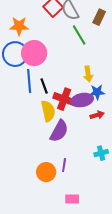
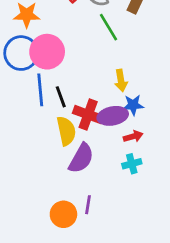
cyan cross: (101, 153) -> (132, 164), moved

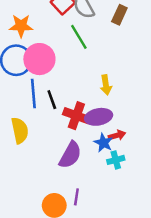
green line: (109, 27) -> (79, 37), moved
blue star: (133, 105) -> (103, 143), moved, turned 30
yellow semicircle: (66, 131) -> (20, 130), moved

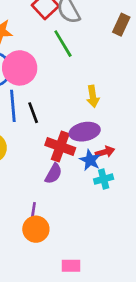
brown rectangle: (119, 15) -> (121, 25), moved
red cross: (76, 116) -> (60, 147), moved
purple semicircle: (70, 155) -> (53, 174), size x0.7
purple line: (76, 197) -> (33, 212), moved

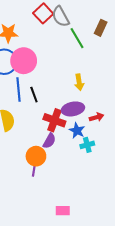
green line: (63, 44) -> (77, 38), moved
red arrow: (105, 152) -> (97, 117), moved
orange circle: (36, 229) -> (36, 156), moved

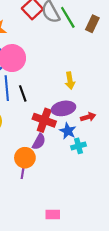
green line: (77, 38) -> (68, 17), moved

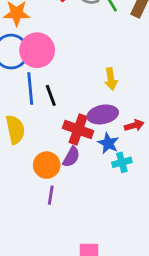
orange circle: (25, 158) -> (47, 165), moved

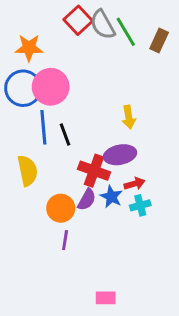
red arrow: (134, 125) -> (134, 184), moved
blue star: (108, 143) -> (111, 197), moved

